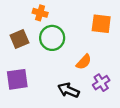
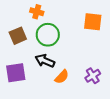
orange semicircle: (84, 62) -> (62, 77), moved
black arrow: (68, 90) -> (45, 61), moved

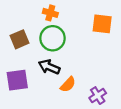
orange cross: (37, 12) -> (50, 13), moved
purple cross: (93, 76) -> (98, 96), moved

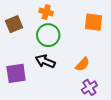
brown square: (19, 39) -> (14, 24), moved
orange semicircle: (68, 85) -> (82, 64), moved

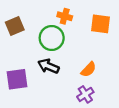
orange cross: (46, 12) -> (65, 16), moved
purple cross: (89, 87) -> (85, 94), moved

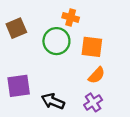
orange square: (100, 24) -> (92, 47), moved
black arrow: (48, 66) -> (53, 101), moved

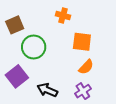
green circle: (56, 41) -> (34, 47), moved
purple square: (19, 86) -> (17, 76), turned -30

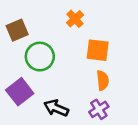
orange cross: (63, 16) -> (75, 19), turned 32
orange semicircle: (86, 67) -> (103, 80), turned -49

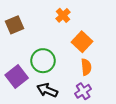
orange square: (98, 50) -> (82, 42), turned 36
green circle: (40, 57) -> (43, 61), moved

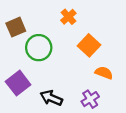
green circle: (43, 61) -> (39, 48), moved
orange semicircle: (86, 67) -> (104, 73), moved, turned -63

